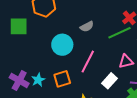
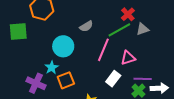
pink line: (88, 62) -> (103, 50), moved
cyan star: (38, 80) -> (52, 67), moved
purple cross: (19, 81) -> (36, 83), moved

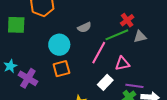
cyan star: (52, 67) -> (10, 66), moved
orange square: (66, 80) -> (61, 69), moved

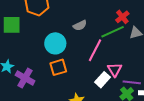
pink triangle: (122, 64) -> (115, 70), moved, turned -49

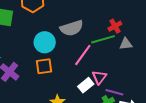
gray semicircle: (80, 25) -> (72, 28), size x1.6

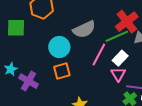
red cross: (115, 26) -> (127, 22), size x1.6
white rectangle: (86, 85) -> (120, 58), moved

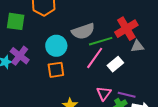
green line: (117, 36) -> (101, 41), moved
pink triangle: (118, 74) -> (104, 93), moved
purple cross: (28, 81) -> (20, 56), moved

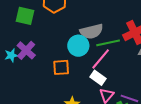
cyan circle: (56, 46) -> (78, 46), moved
white rectangle: (115, 64) -> (98, 78), moved, turned 70

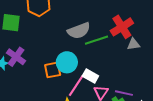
cyan circle: (78, 46) -> (67, 62), moved
pink line: (101, 59) -> (76, 86), moved

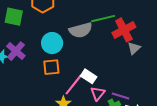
green line: (97, 40) -> (103, 19), moved
gray triangle: (133, 44) -> (134, 48), turned -40
cyan circle: (67, 62) -> (52, 43), moved

